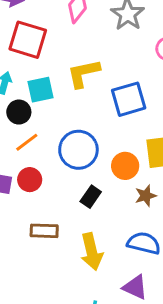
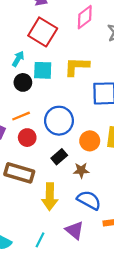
orange line: (27, 142) -> (21, 116), moved
red circle: (30, 180) -> (27, 138), moved
brown star: (146, 196) -> (81, 170), moved
brown rectangle: (44, 231) -> (19, 173), size x1.4

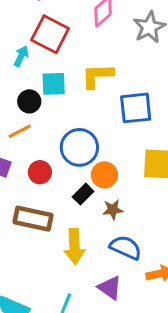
cyan arrow: (18, 59) -> (21, 56), moved
orange line: (21, 116) -> (20, 131), moved
orange circle: (90, 141) -> (104, 175), moved

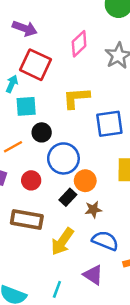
cyan square: (54, 84) -> (26, 106), moved
black circle: (29, 101) -> (42, 132), moved
yellow arrow: (75, 246) -> (62, 241), turned 40

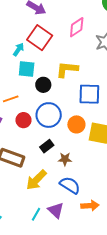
black circle: (42, 132) -> (43, 85), moved
red circle: (31, 180) -> (23, 120), moved
orange circle: (85, 181) -> (76, 124), moved
cyan line: (57, 289) -> (36, 214), moved

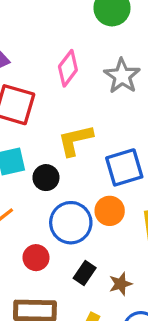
red circle: (23, 120) -> (36, 258), moved
orange circle: (76, 124) -> (110, 211), moved

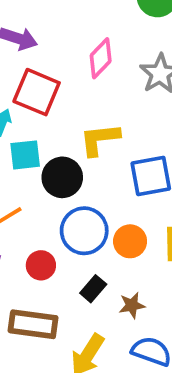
black circle: (46, 178) -> (62, 177), size x1.4
orange circle: (110, 211) -> (130, 241), moved

